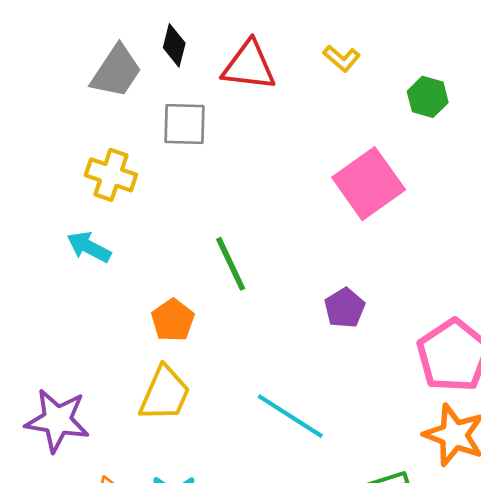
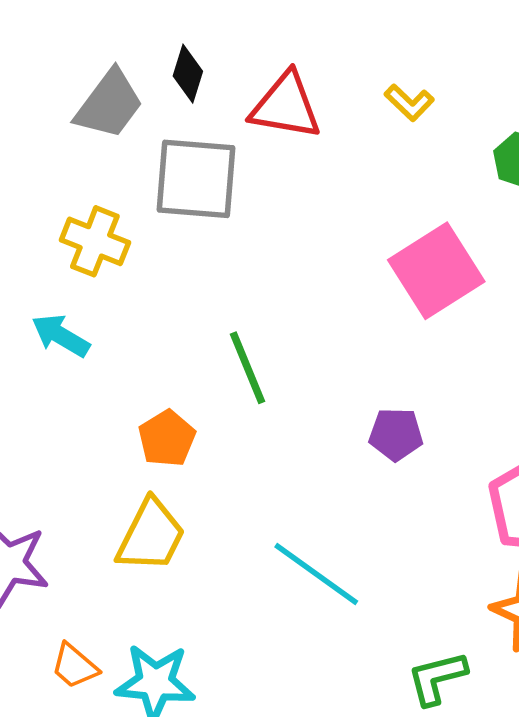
gray square: (184, 124) -> (196, 179), size x1.4
purple pentagon: (345, 308) -> (396, 434), turned 30

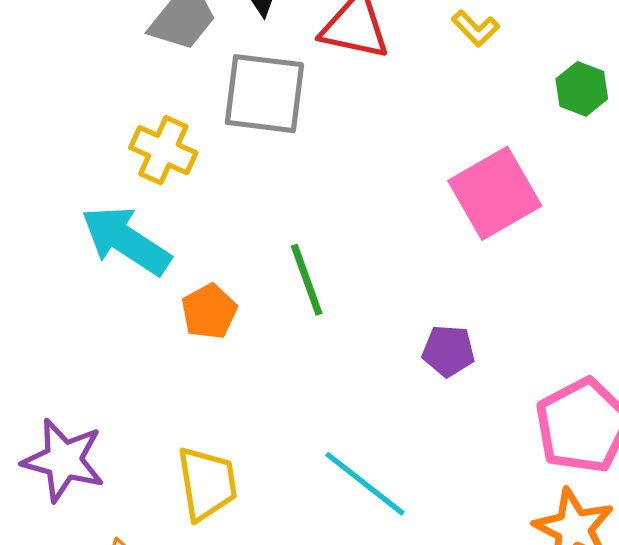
cyan arrow: (61, 336) -> (126, 240), size x1.6
orange pentagon: (167, 438) -> (209, 312), moved
yellow trapezoid: (151, 535) -> (207, 483), moved, turned -38

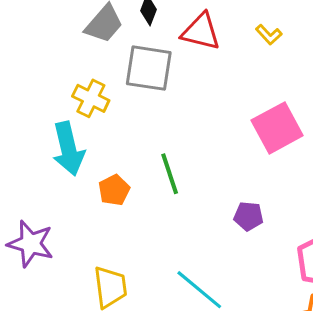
cyan arrow: (126, 240) -> (68, 149), turned -138
purple star: (64, 460) -> (31, 244), moved

